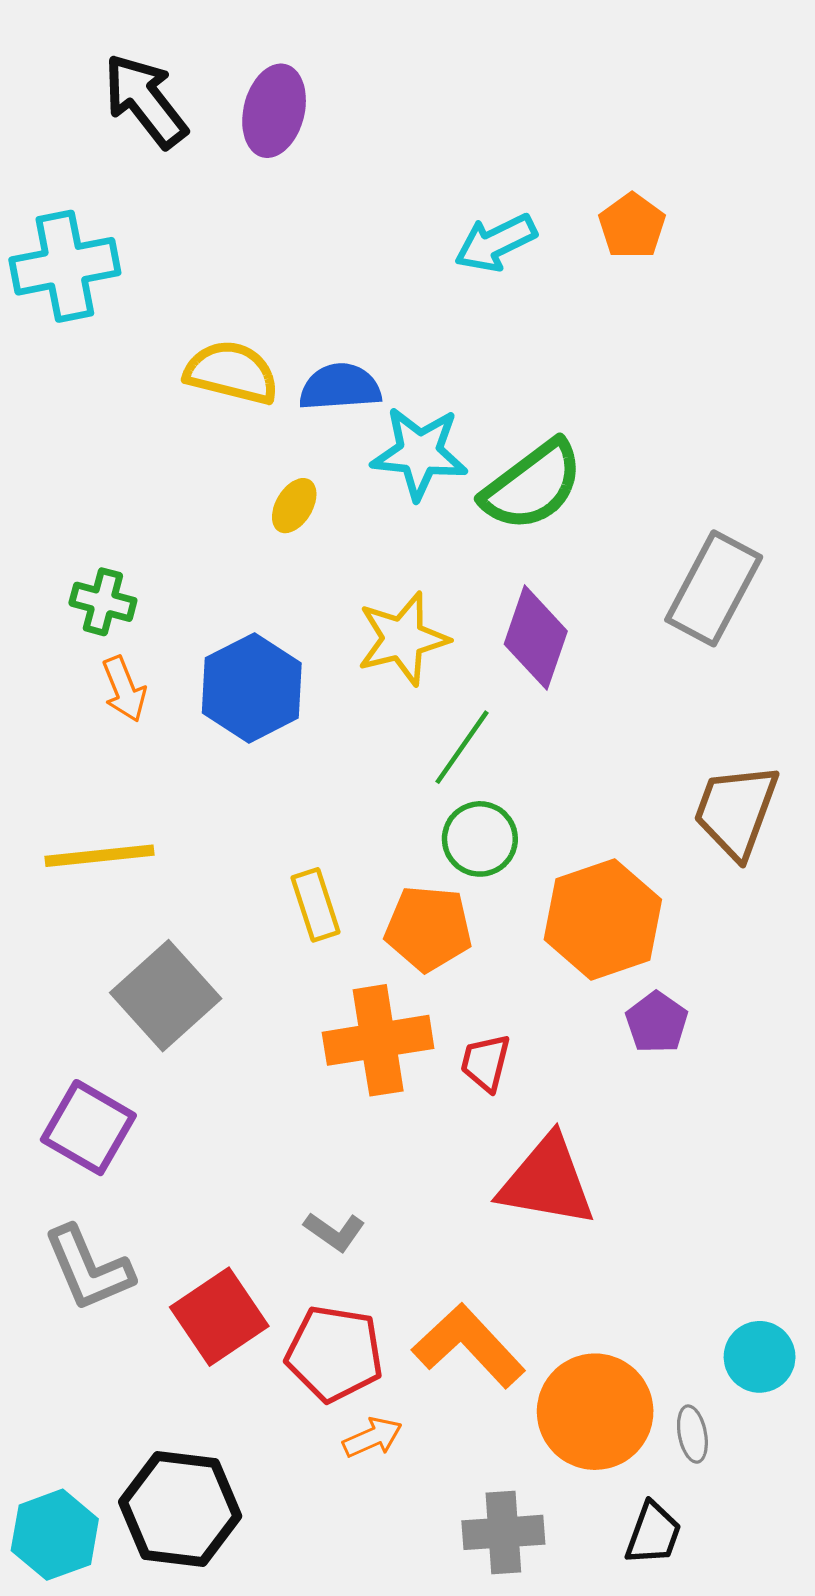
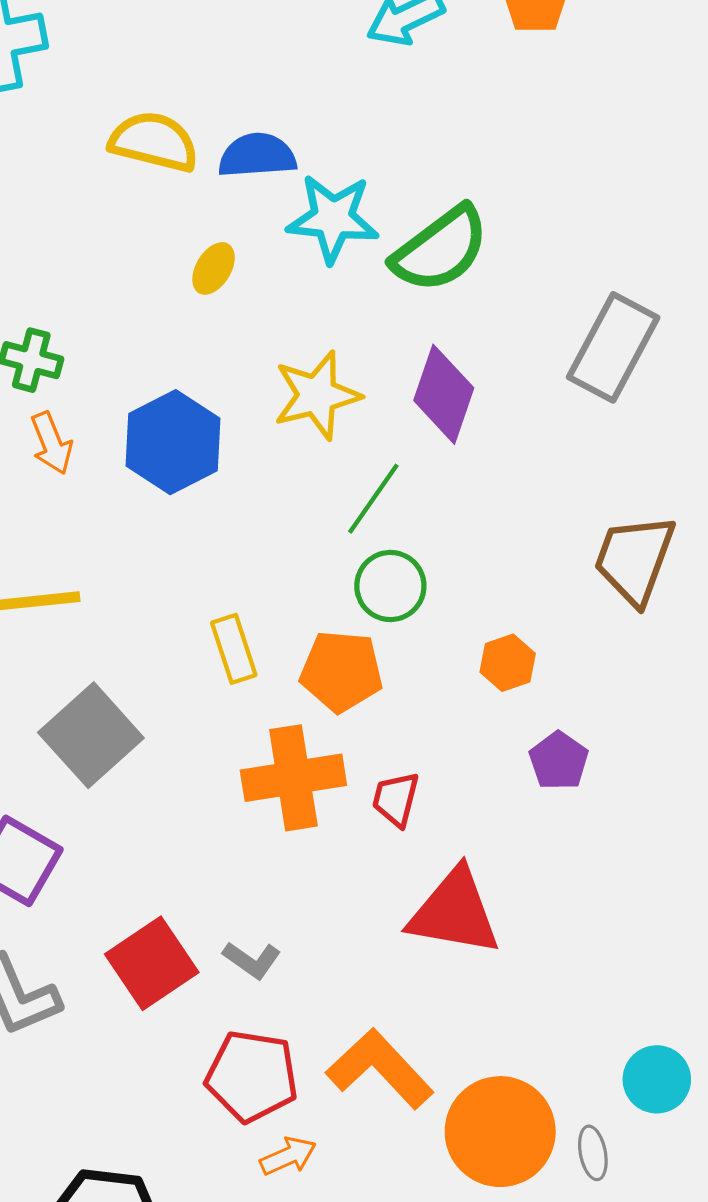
orange hexagon: (603, 919) -> (508, 663), size x0.5
red square: (219, 1317) -> (152, 963), moved

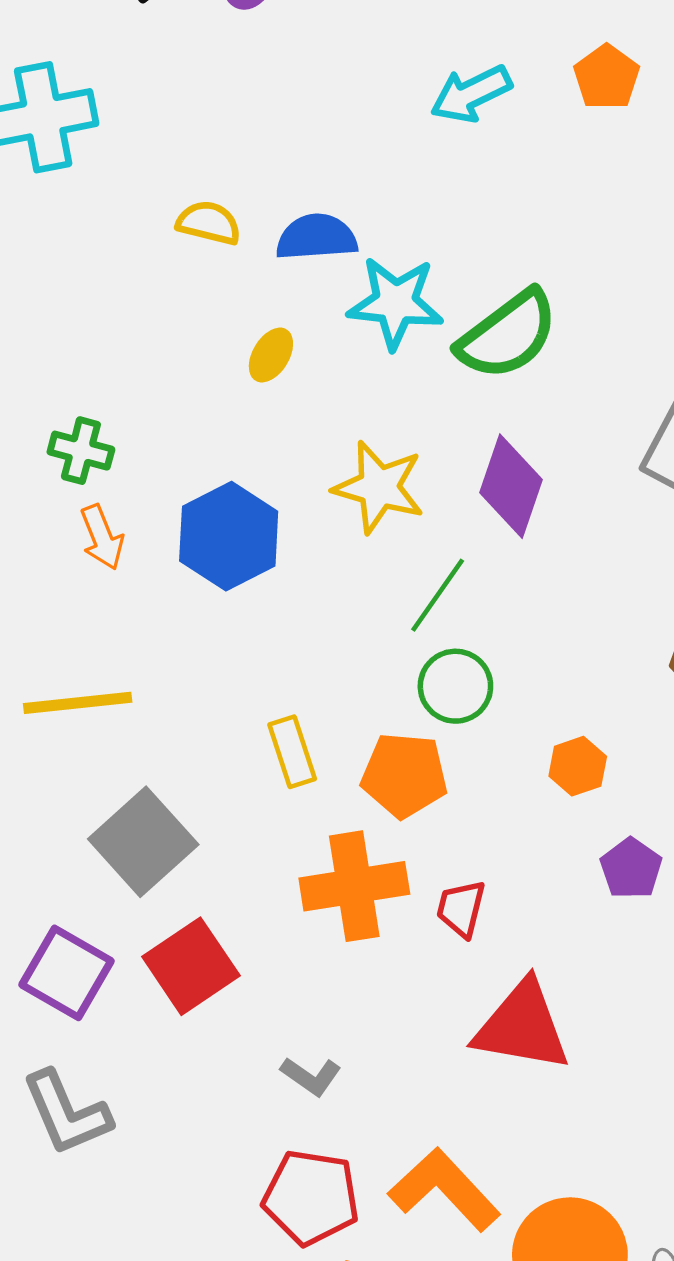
yellow semicircle: (154, 142) -> (209, 223), size x0.7
yellow star: (317, 395) -> (379, 487), turned 30
red square: (152, 963) -> (191, 966), moved

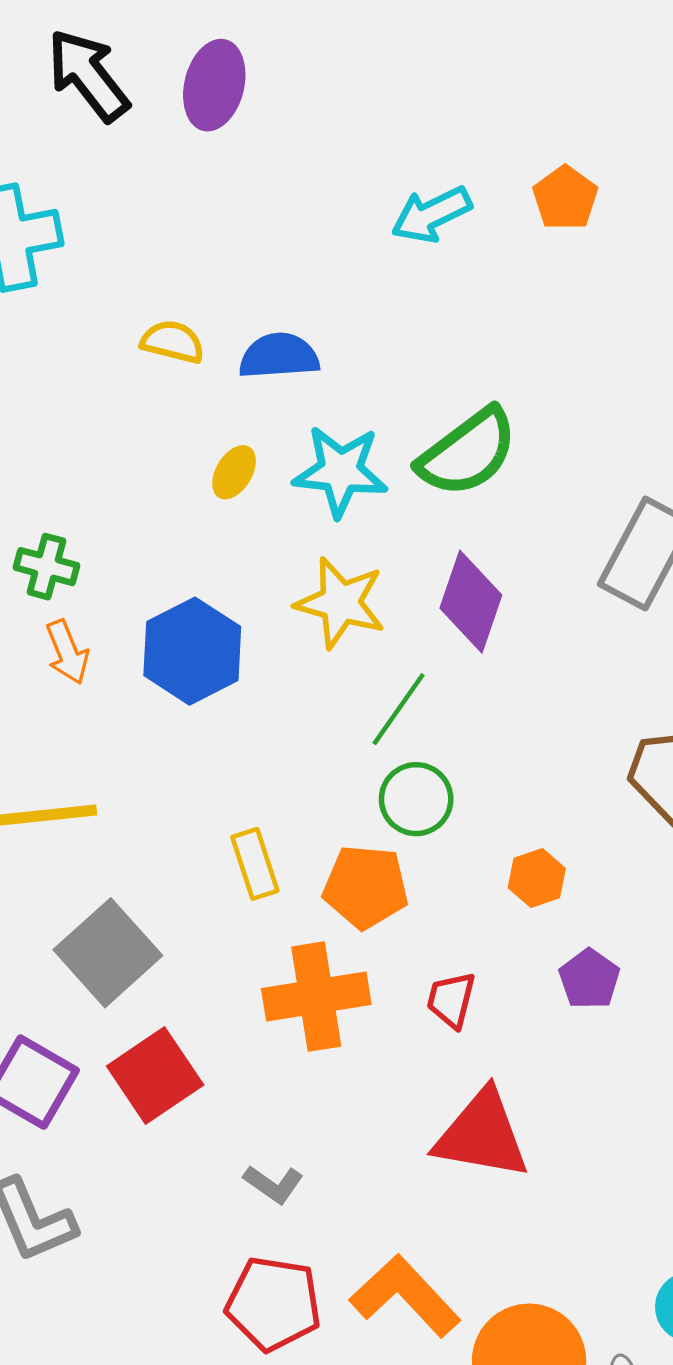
cyan star: (395, 303) -> (340, 471), moved
red trapezoid: (461, 908) -> (451, 1000), moved

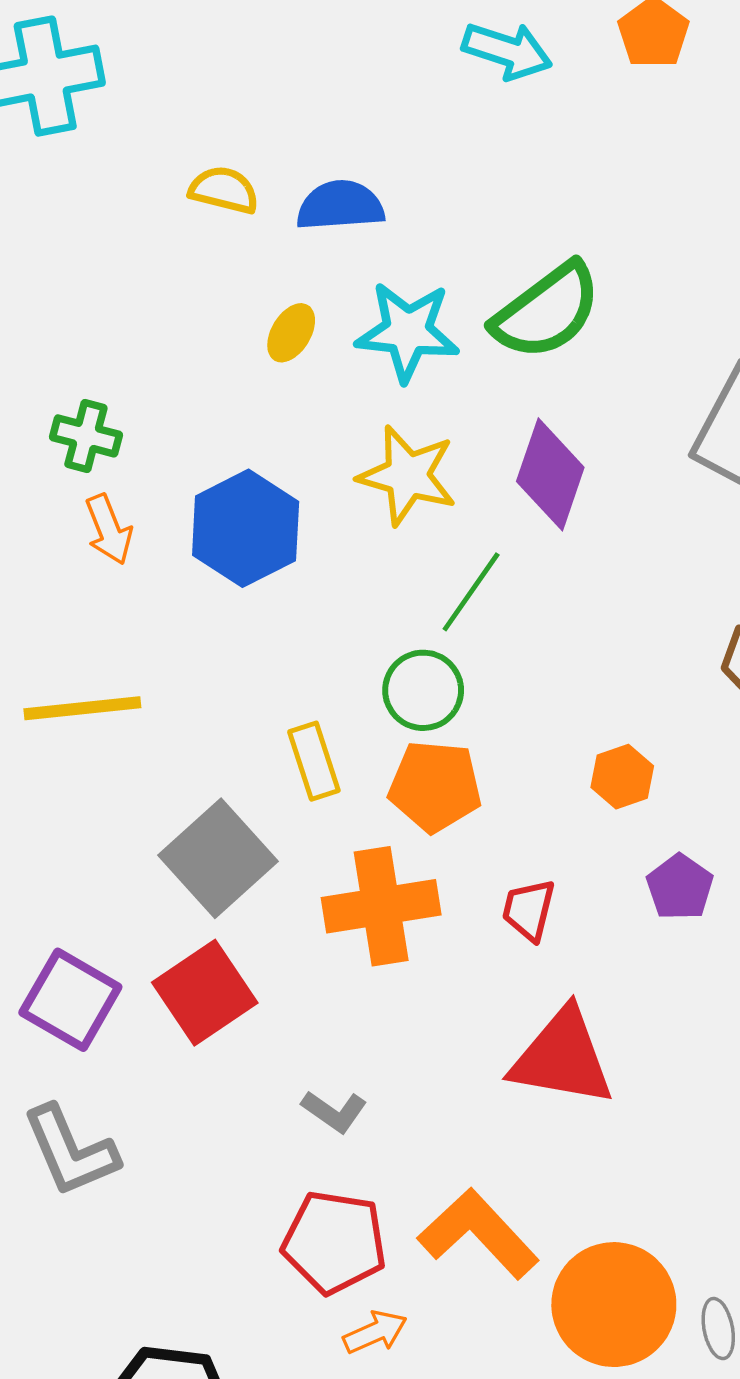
cyan arrow: (431, 215) -> (507, 51), turned -136
green circle: (416, 799) -> (423, 690), moved
gray square: (108, 953) -> (218, 858), moved

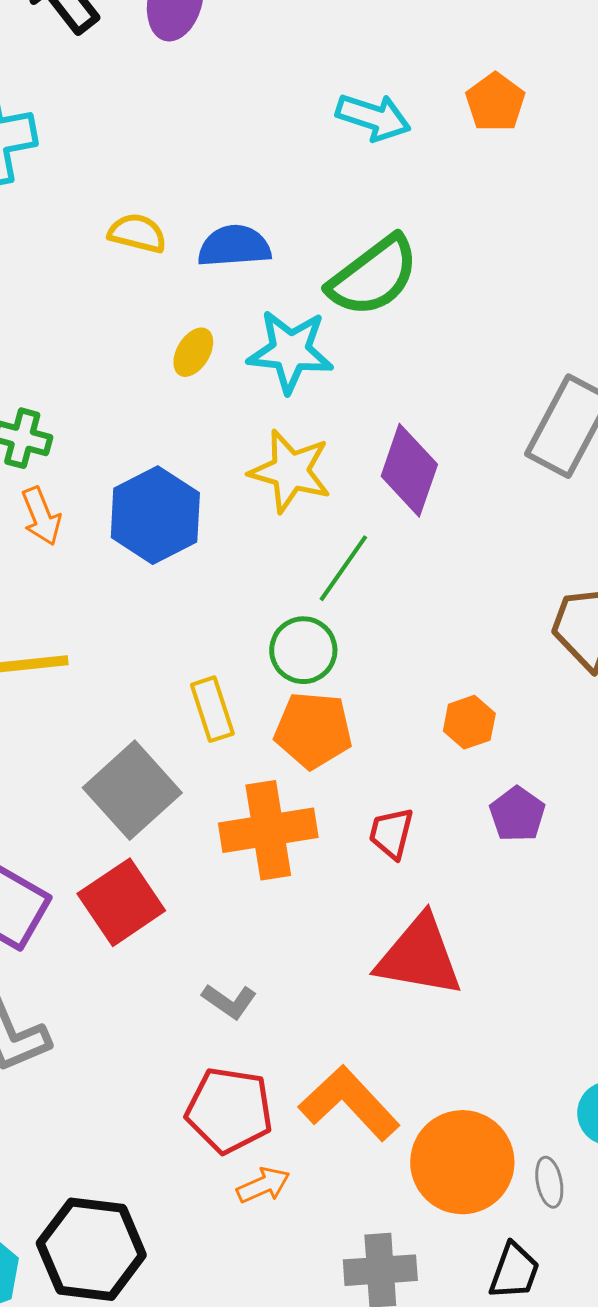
green semicircle: (547, 311) -> (373, 276), moved

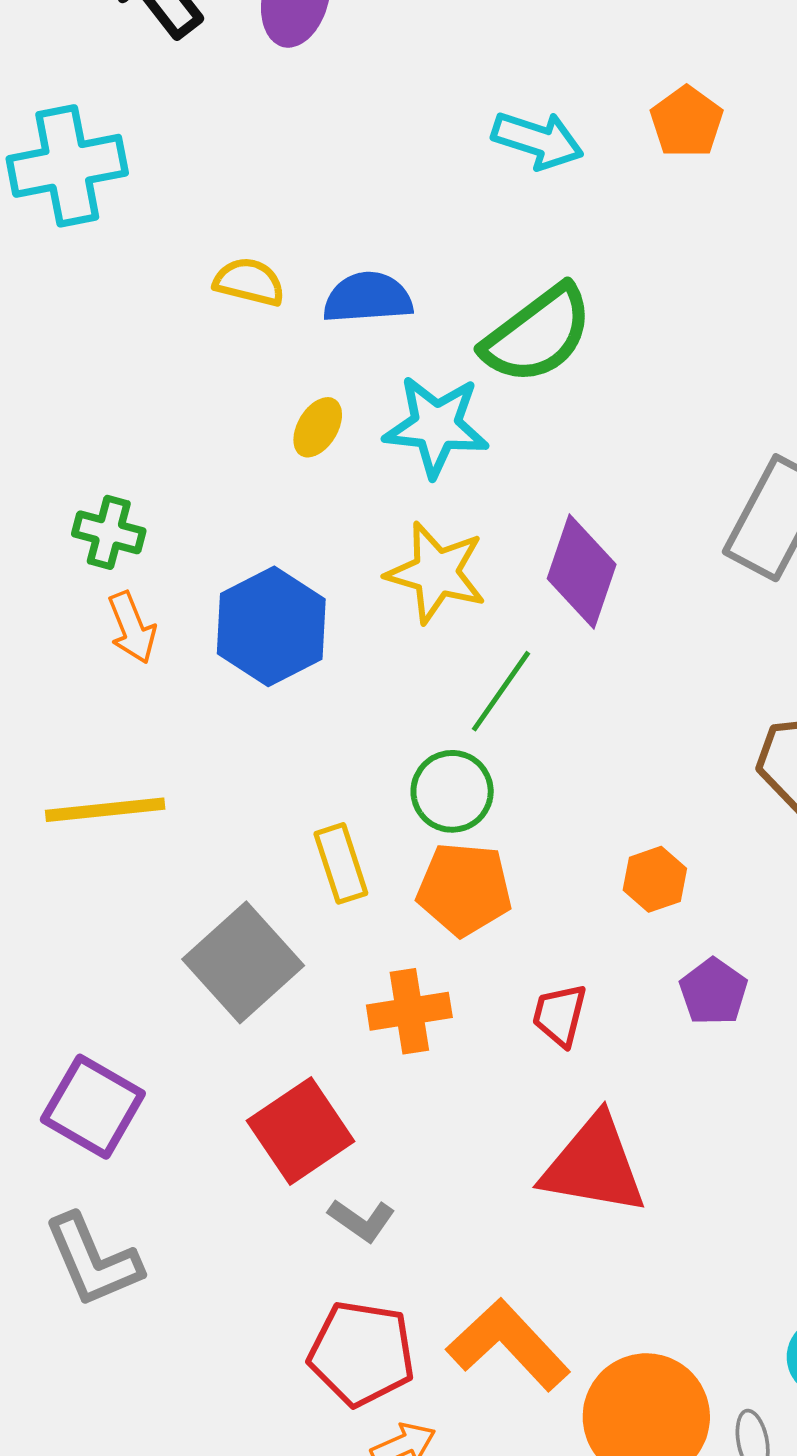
orange cross: (268, 830) -> (409, 1011), size x0.7
red square: (121, 902) -> (301, 1131), moved

